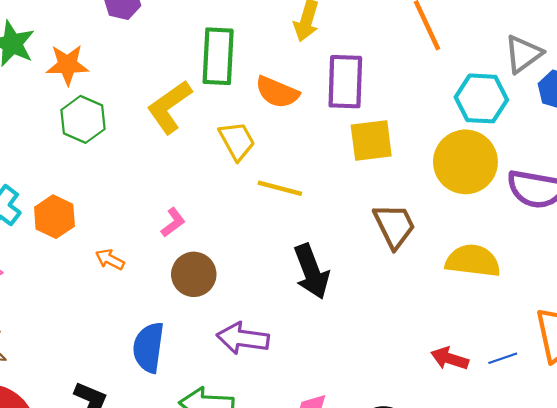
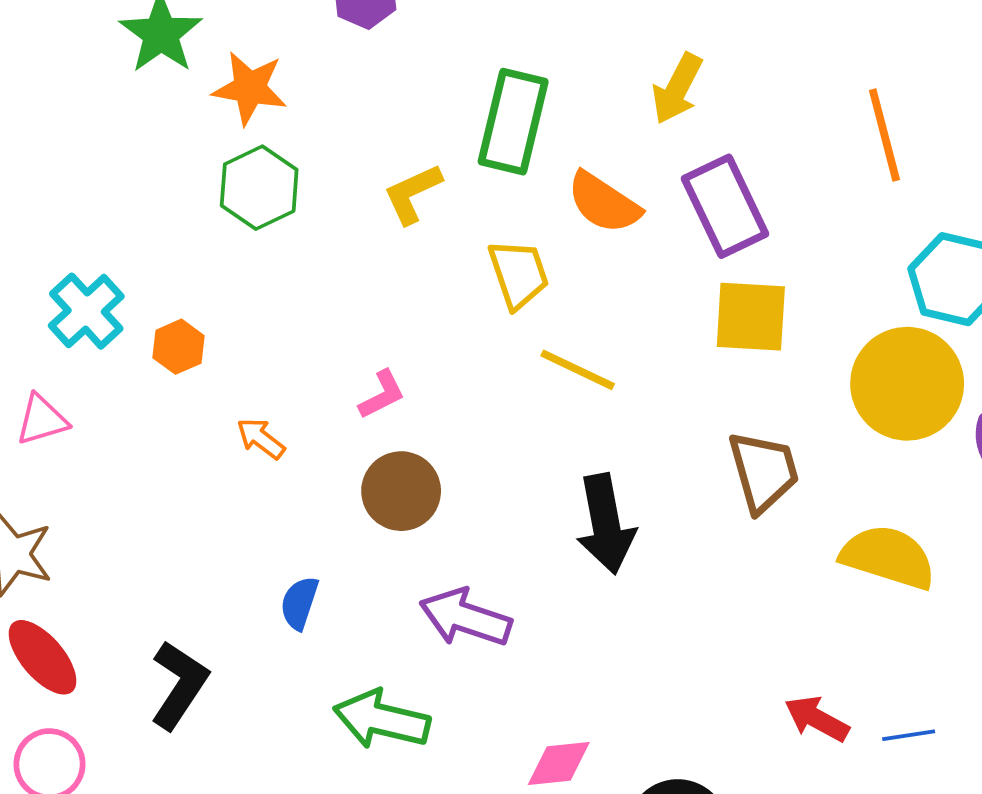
purple rectangle: (345, 82) -> (725, 206), turned -38
yellow L-shape: (169, 107) -> (413, 194), size x0.7
orange hexagon: (54, 217) -> (179, 347), size x0.7
blue semicircle: (149, 347) -> (299, 603), size x0.6

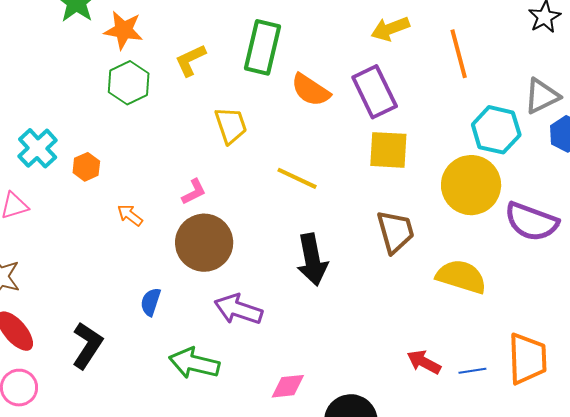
yellow arrow: (677, 89) -> (390, 29), moved, turned 42
yellow L-shape: (413, 194) -> (190, 60), moved
yellow trapezoid: (518, 274) -> (231, 125), moved
brown circle: (401, 491) -> (204, 243), size x1.4

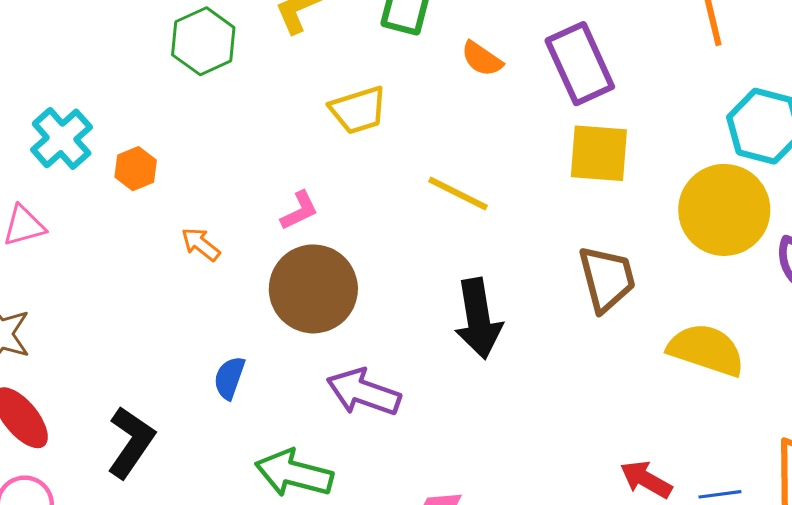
orange semicircle: (311, 90) -> (482, 59), size x0.7
yellow trapezoid: (231, 125) -> (358, 110), turned 90

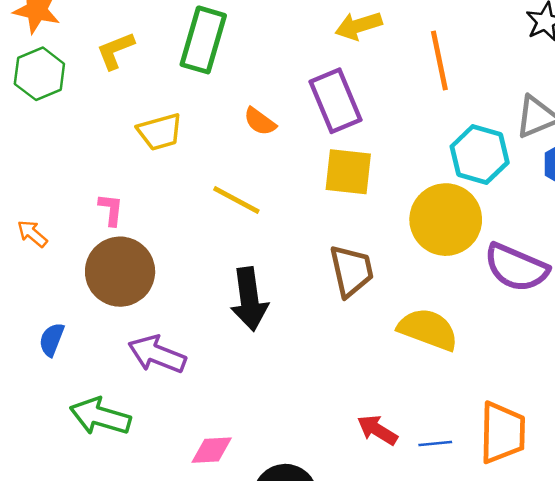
orange semicircle: (482, 59) -> (260, 121), moved
pink L-shape: (299, 211) -> (111, 210), turned -60

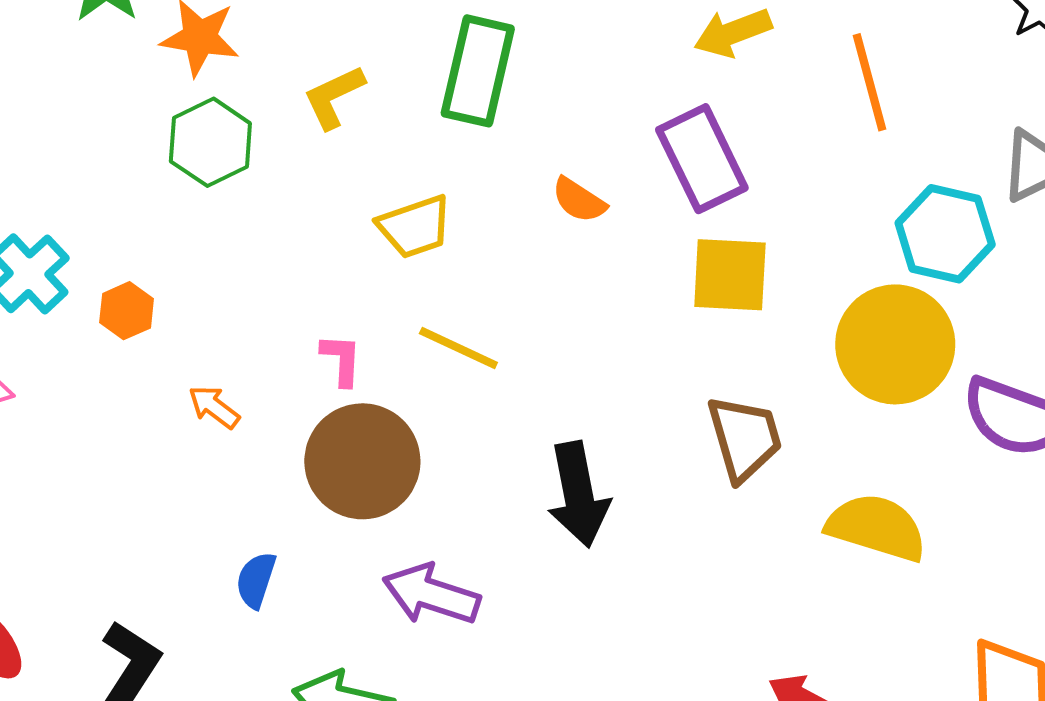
yellow line: (236, 200) -> (458, 348), moved

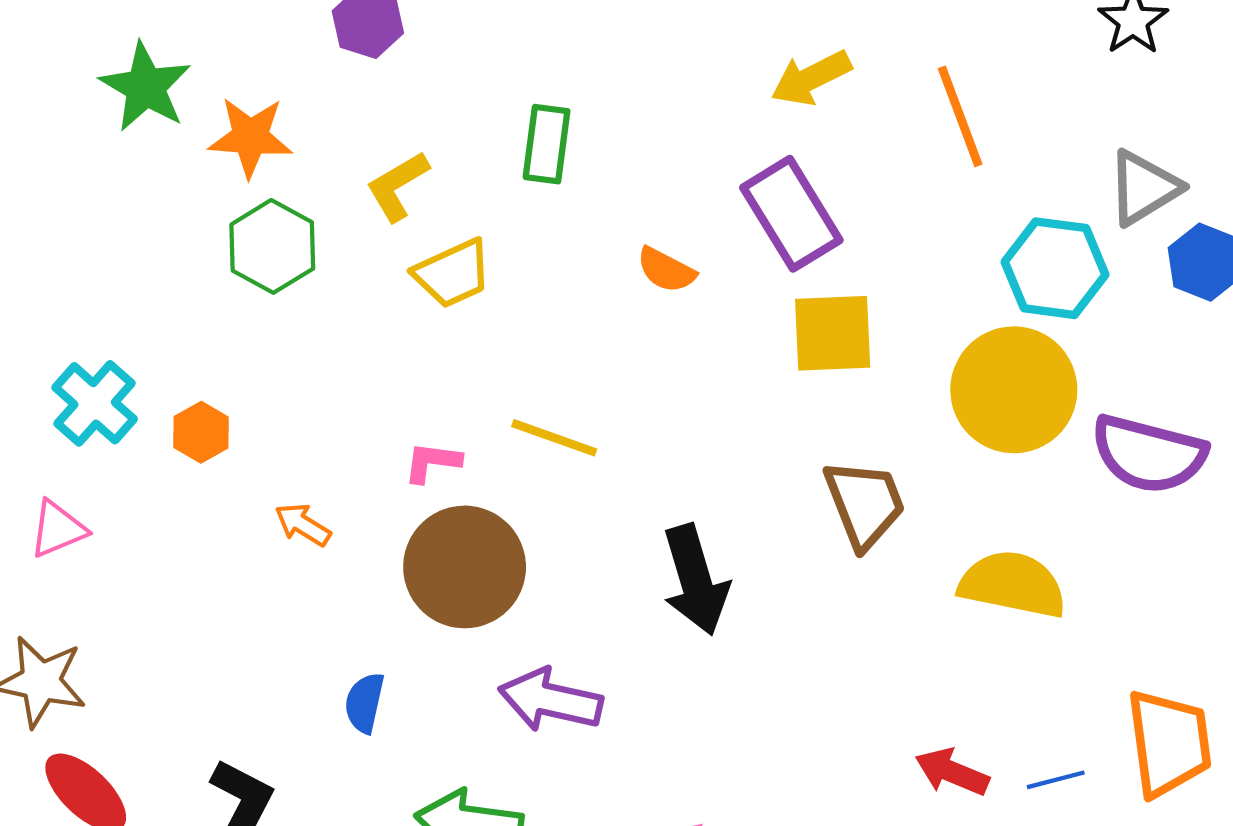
green rectangle: (478, 71) -> (547, 144), size x0.7
yellow trapezoid: (415, 227) -> (453, 273), moved
pink L-shape: (341, 360) -> (432, 462), turned -80

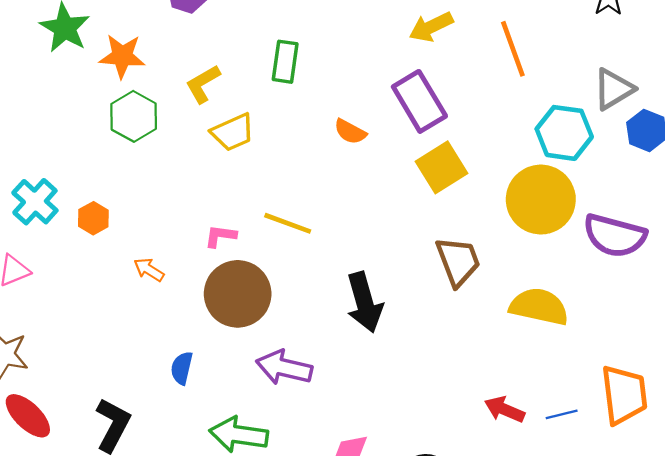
yellow square: (833, 333) -> (441, 167), turned -30

